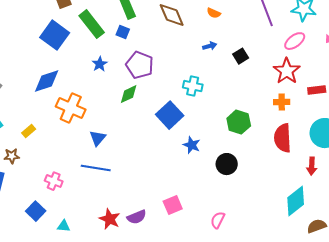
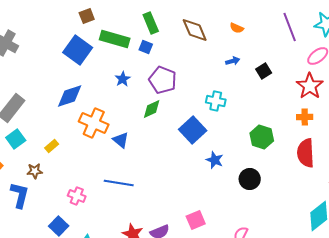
green rectangle: (92, 24) -> (115, 39), turned -36
blue triangle: (98, 138) -> (121, 140), moved, turned -30

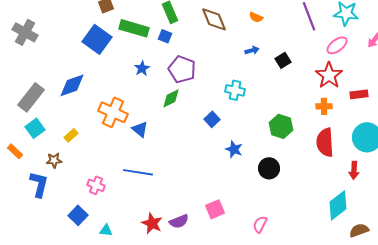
blue diamond: (70, 96) -> (72, 85), moved
blue square: (193, 130) -> (212, 119), size x0.6

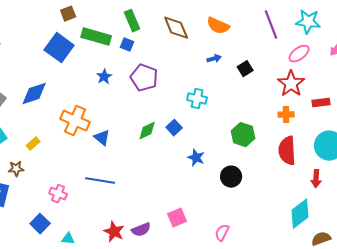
orange semicircle: (256, 17) -> (218, 26), size x1.6
green diamond: (171, 98) -> (147, 131), moved

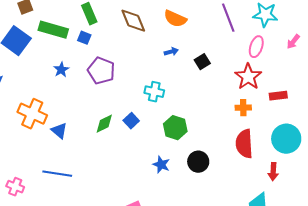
pink ellipse: (299, 54) -> (256, 47), turned -35
green hexagon: (243, 135) -> (175, 128), moved
blue star: (196, 158) -> (161, 165), moved
black circle: (231, 177) -> (198, 162), moved

